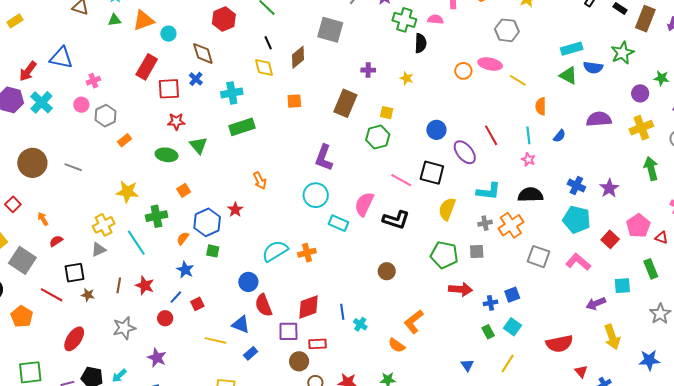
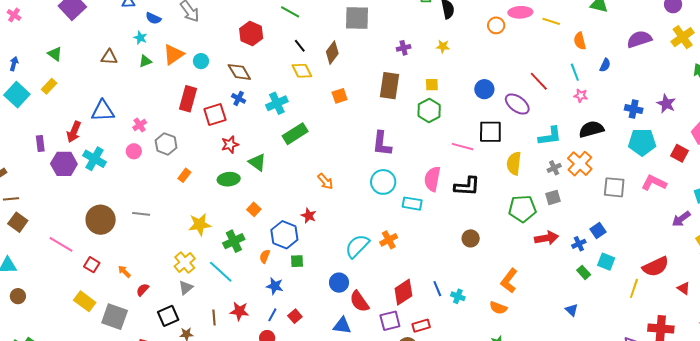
gray hexagon: (106, 116) -> (166, 144), moved
yellow line: (508, 363) -> (634, 288), moved

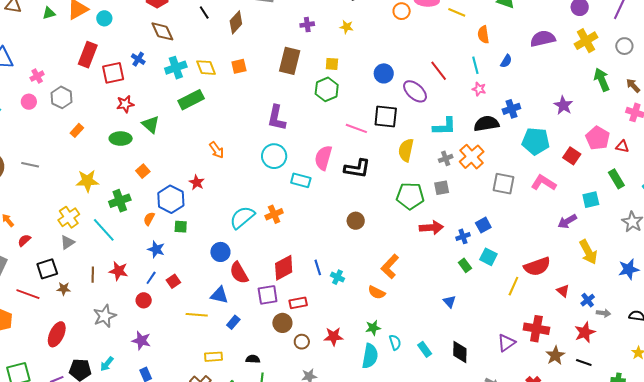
yellow diamond: (302, 71) -> (206, 68), moved
brown diamond: (239, 72) -> (162, 31), moved
blue cross: (634, 109) -> (511, 109), moved, turned -36

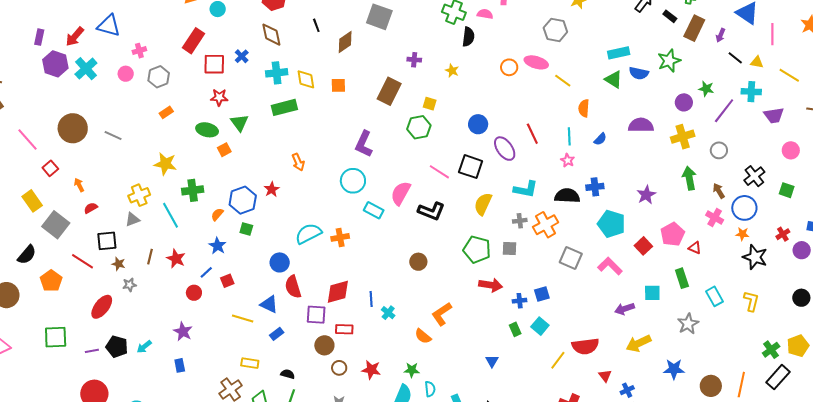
orange square: (143, 171) -> (224, 150), moved
yellow arrow: (588, 252) -> (638, 343), turned 80
gray star: (105, 316) -> (129, 285), moved, size x0.6

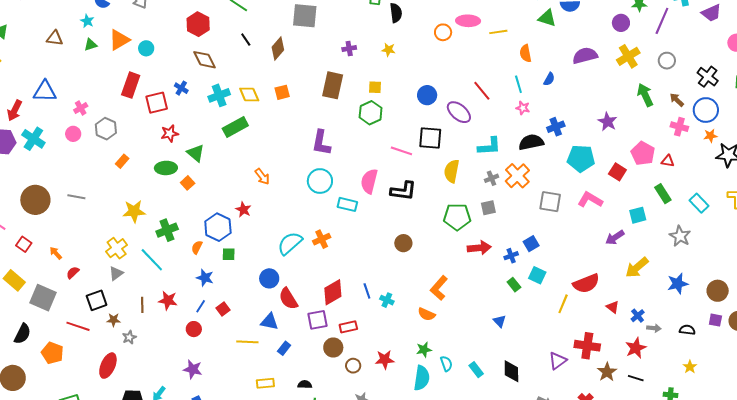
yellow line: (563, 81) -> (498, 32), turned -30

